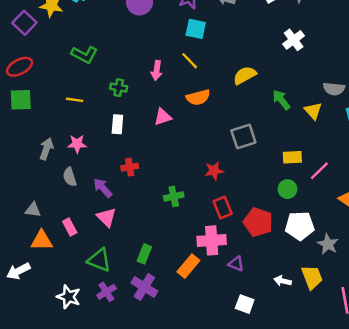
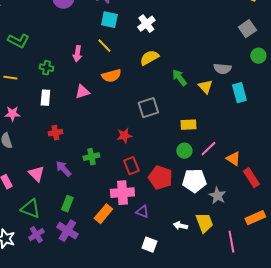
white cross: (294, 40) -> (146, 24), moved
pink line: (319, 171) -> (208, 149), moved
purple arrow: (103, 188) -> (63, 169), moved

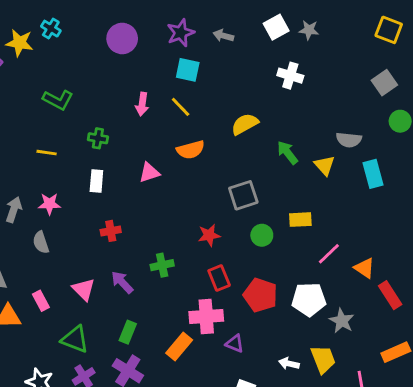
white cross: (146, 24) -> (290, 76), moved, turned -36
pink arrow: (77, 54) -> (142, 104), moved
green circle: (184, 151) -> (262, 235), moved

